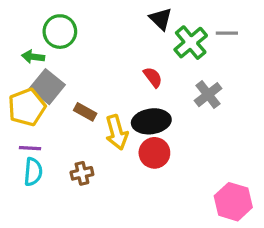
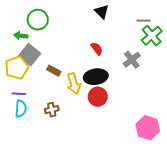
green cross: (191, 43) -> (152, 36), moved

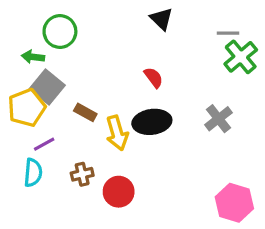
gray cross: (132, 60) -> (219, 119), moved
purple line: (19, 94) -> (44, 144), moved, turned -32
red circle: (98, 97) -> (119, 192), moved

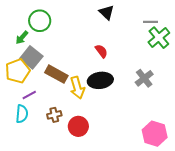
green arrow: (33, 57) -> (22, 38), turned -56
brown rectangle: (85, 112) -> (56, 74), size x1.5

